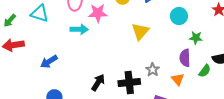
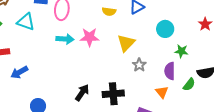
pink star: (98, 13) -> (89, 37), moved
blue arrow: (49, 62) -> (19, 72), moved
gray star: (153, 70) -> (139, 65), moved

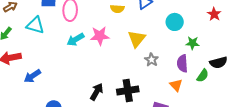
cyan arrow: (65, 39) -> (76, 39), turned 150

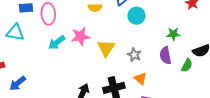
cyan circle: (175, 22) -> (136, 16), moved
yellow triangle: (137, 39) -> (106, 48), moved
orange triangle: (176, 85) -> (140, 79), moved

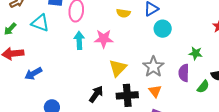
cyan arrow: (57, 42) -> (79, 40), turned 114
yellow triangle: (106, 48) -> (118, 68), moved
gray star: (134, 55) -> (153, 67), size x1.5

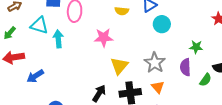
cyan arrow: (79, 40) -> (58, 39), moved

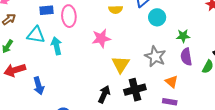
green star: (196, 47) -> (183, 36), moved
blue arrow: (35, 76) -> (39, 86), turned -66
orange triangle: (158, 87) -> (172, 82), moved

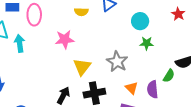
cyan circle: (157, 17) -> (140, 21), moved
purple semicircle: (186, 57) -> (153, 89), moved

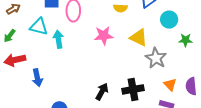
cyan circle: (140, 21) -> (169, 20), moved
yellow triangle: (82, 67) -> (139, 38), moved, turned -42

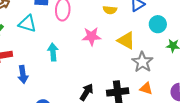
cyan arrow: (58, 39) -> (53, 52), moved
orange triangle: (170, 85) -> (146, 88), moved, turned -32

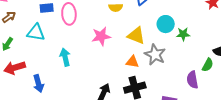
cyan circle: (158, 24) -> (166, 24), moved
orange triangle: (146, 88) -> (132, 62), moved

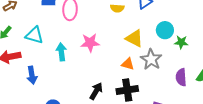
cyan triangle: (36, 33) -> (34, 35), moved
pink star: (101, 36) -> (90, 43), moved
purple semicircle: (192, 80) -> (181, 77), moved

